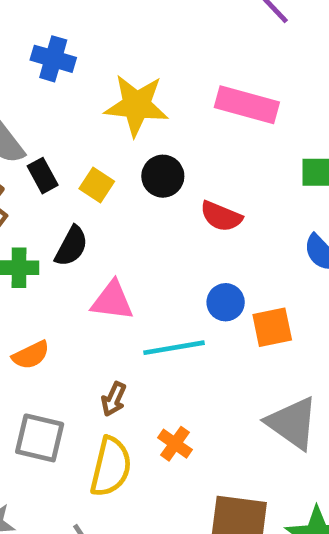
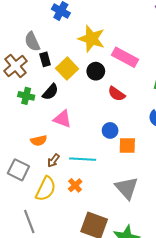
pink rectangle: (247, 105) -> (125, 57), moved
yellow square: (97, 185) -> (67, 69), size x1.5
cyan line: (174, 348) -> (83, 159), moved
orange semicircle: (31, 355) -> (39, 141), moved

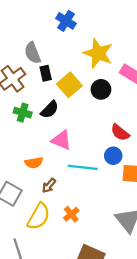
red semicircle: (116, 94) -> (120, 133), moved
cyan line: (83, 159) -> (83, 167), moved

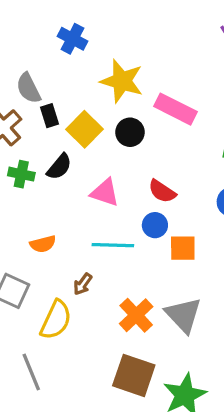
pink triangle: (61, 140) -> (105, 193), moved
brown arrow: (49, 186) -> (83, 284), moved
orange cross: (71, 214) -> (136, 315), moved, size x1.5

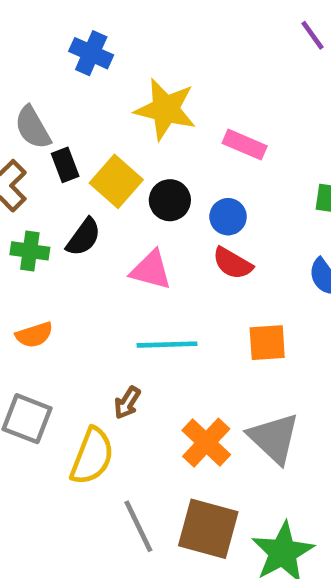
pink rectangle: (176, 109) -> (245, 145), size x0.7
black circle: (130, 132) -> (170, 200), moved
blue circle: (155, 225) -> (228, 217), moved
orange semicircle: (43, 244) -> (34, 335), moved
gray line: (31, 372) -> (138, 526), moved

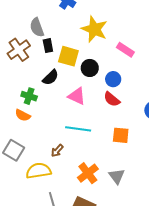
yellow square: (116, 181) -> (68, 56), turned -35
green cross: (30, 251) -> (29, 96), moved
orange semicircle: (34, 335) -> (23, 115), turned 35
gray triangle: (274, 438) -> (117, 176), size x0.7
yellow semicircle: (92, 456) -> (38, 171), turned -130

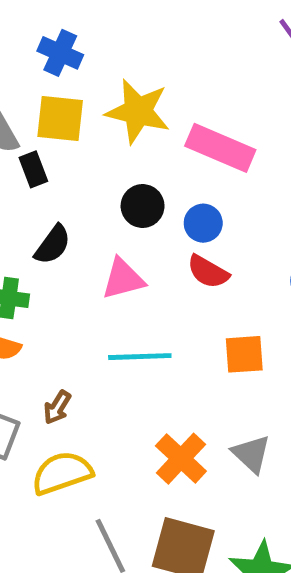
pink rectangle: (125, 50) -> (220, 148), size x1.5
yellow square: (68, 56) -> (60, 118), moved
pink triangle: (77, 96) -> (123, 279), turned -30
brown arrow: (57, 151) -> (57, 407), moved

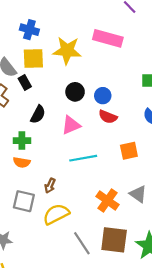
pink rectangle: (220, 148) -> (108, 38), moved

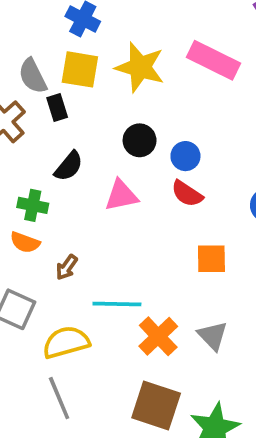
cyan line: (83, 158) -> (117, 304), moved
brown arrow: (50, 186) -> (67, 267), moved
gray line: (82, 243) -> (59, 398), moved

